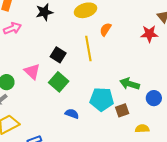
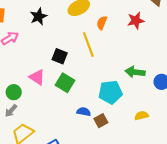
red star: (149, 34) -> (136, 21), moved
brown square: (122, 110) -> (101, 121), moved
yellow semicircle: (142, 129) -> (142, 116), moved

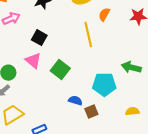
black square: (60, 56) -> (39, 38), moved

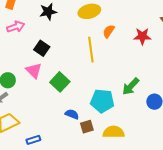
green arrow: (131, 67) -> (131, 86), turned -66
yellow semicircle: (132, 111) -> (114, 132), moved, size x1.5

